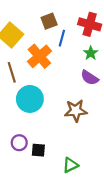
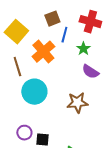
green star: (91, 53) -> (83, 49), moved

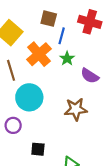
brown square: (52, 19) -> (49, 19), turned 35
green star: (83, 49) -> (67, 58), moved
purple circle: (24, 133) -> (13, 125), moved

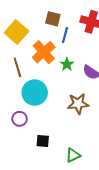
green star: (67, 58) -> (67, 64), moved

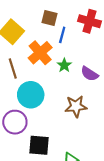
purple circle: (19, 119) -> (15, 122), size x1.5
black square: (43, 141) -> (39, 145), size x1.5

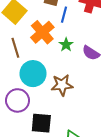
brown star: (76, 106) -> (62, 85), moved

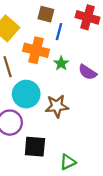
orange cross: (42, 32) -> (36, 50), turned -35

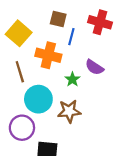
green star: (61, 63) -> (72, 79), moved
purple semicircle: (88, 72) -> (94, 67), moved

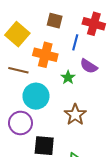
blue line: (71, 37) -> (75, 42), moved
brown line: (20, 72) -> (18, 70), turned -60
brown star: (69, 111) -> (75, 115), moved, turned -30

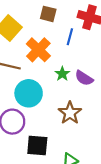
orange cross: (45, 55) -> (38, 50), turned 30
purple semicircle: (89, 66) -> (84, 78), moved

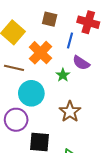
purple semicircle: (84, 78) -> (81, 63), moved

